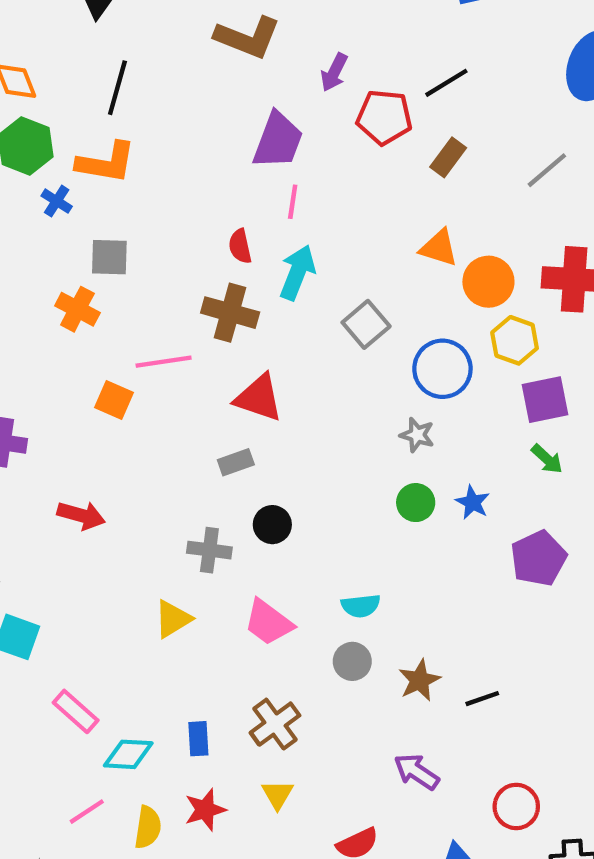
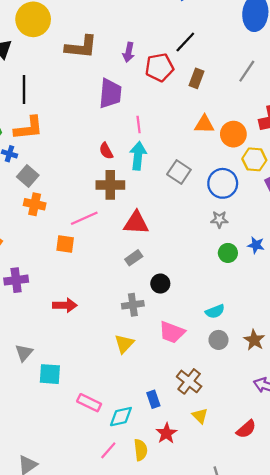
pink line: (293, 202) -> (139, 125), moved
gray square: (109, 257) -> (28, 176), moved, turned -35

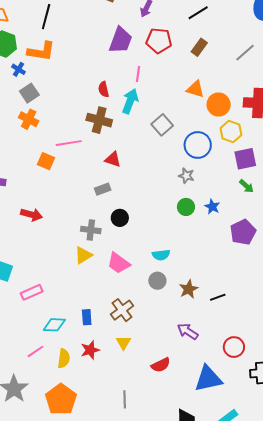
red pentagon: (159, 67) -> (159, 41), moved
red triangle: (136, 223) -> (113, 159), size x0.7
yellow triangle: (124, 344) -> (83, 255), moved
pink rectangle: (89, 403) -> (32, 292), moved, turned -65

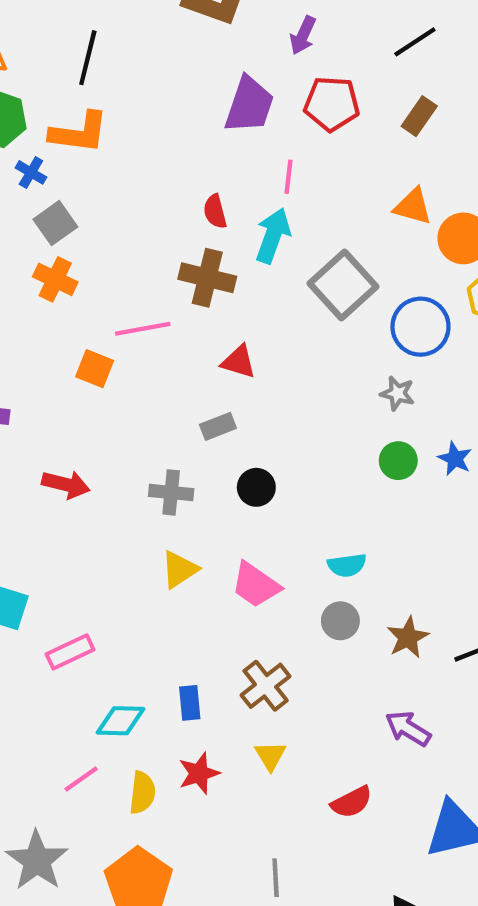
gray square: (162, 125) -> (343, 285), size x1.4
gray cross: (91, 230) -> (171, 492), moved

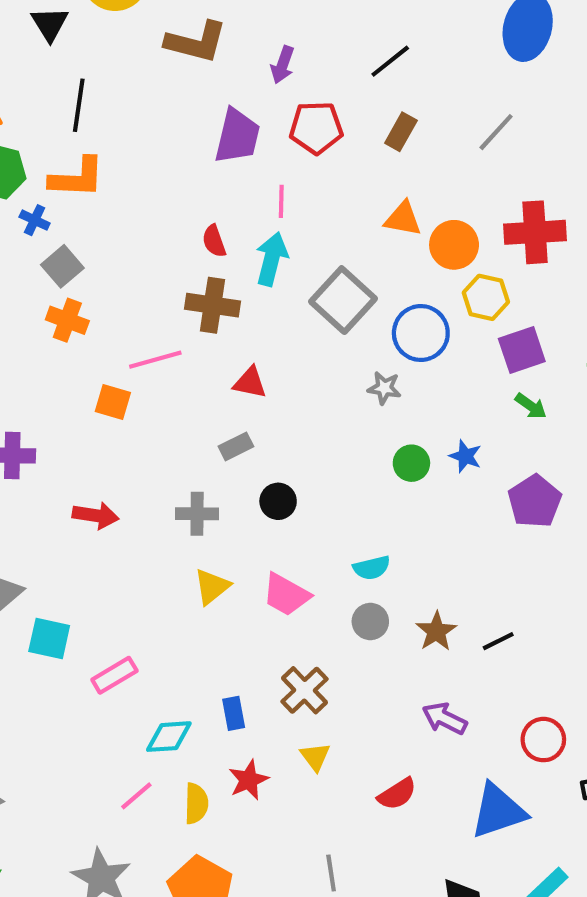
gray star: (397, 393) -> (384, 388), moved

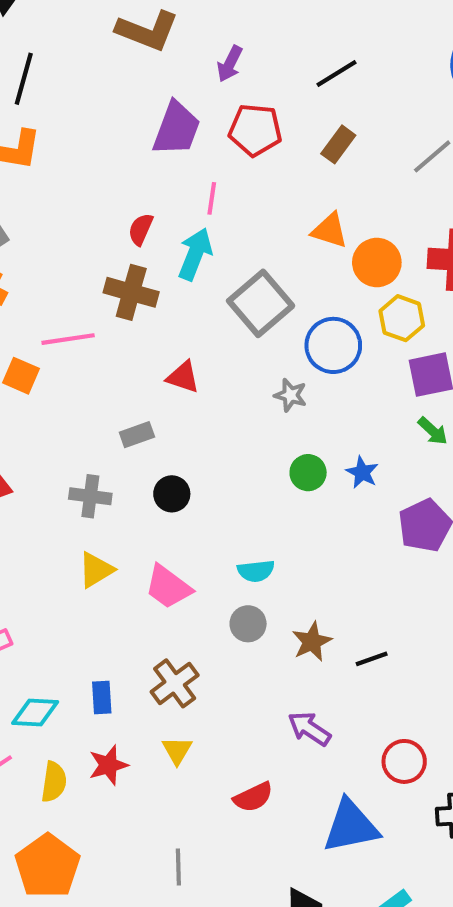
red semicircle: (214, 241) -> (141, 229), turned 36
red triangle: (250, 383) -> (183, 377), moved

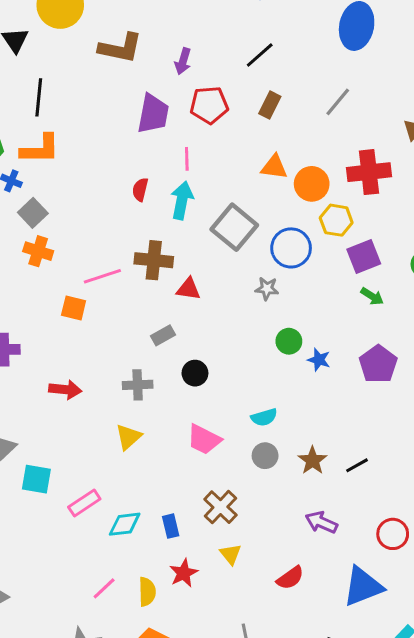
brown cross: (131, 292) -> (154, 260), moved
blue star: (362, 472) -> (319, 360), moved
yellow triangle: (96, 570) -> (128, 437), moved
cyan diamond: (35, 713) -> (125, 524), moved

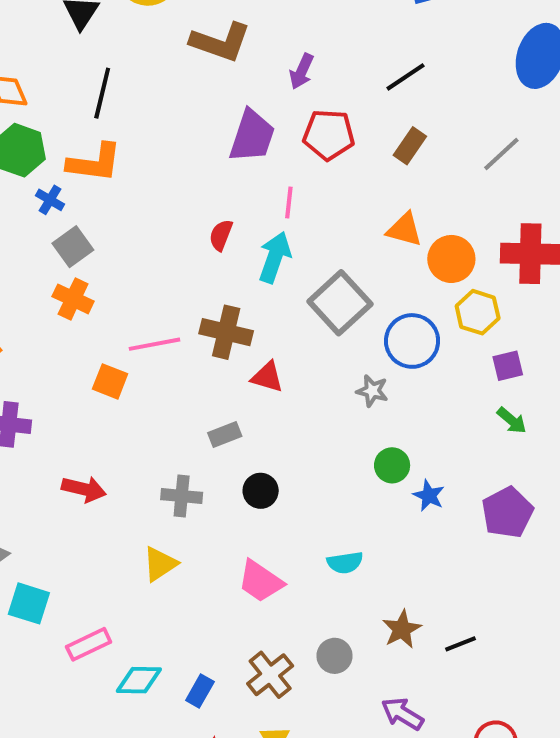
purple square: (364, 257) -> (508, 366), size x0.7
gray circle: (265, 456) -> (335, 656), moved
blue rectangle: (171, 526) -> (200, 691), turned 35

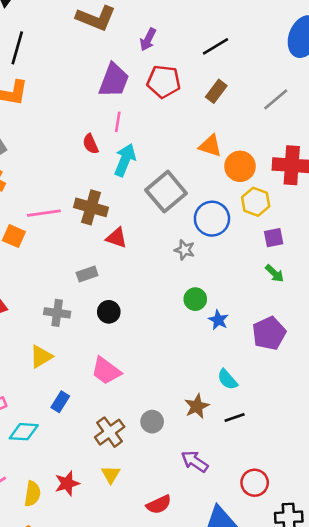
pink line: (289, 203) -> (118, 122), moved
red semicircle: (221, 235) -> (90, 144), turned -48
cyan semicircle: (345, 563) -> (227, 379), moved, turned 55
blue rectangle: (200, 691) -> (60, 402), moved

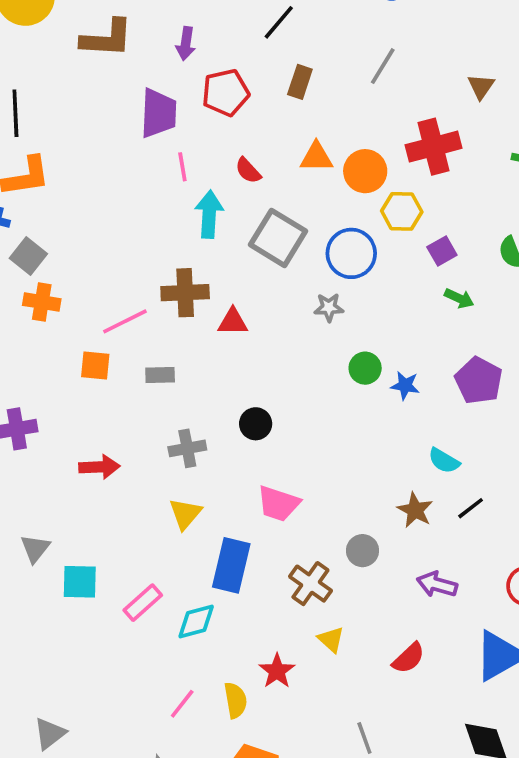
red semicircle: (90, 144) -> (248, 171), moved
gray rectangle: (87, 274) -> (160, 375), moved, turned 36
blue rectangle: (60, 402) -> (231, 565), size x1.8

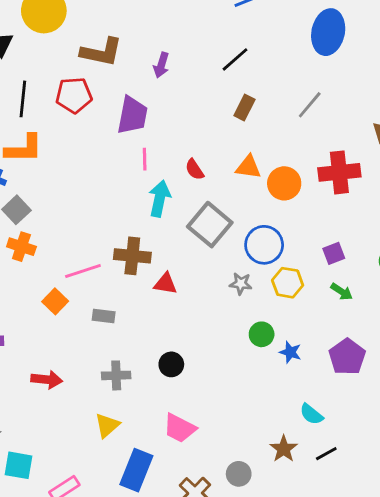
red pentagon: (226, 93) -> (74, 95), moved
yellow hexagon: (402, 211) -> (288, 283), moved
orange square: (95, 365) -> (55, 301), turned 30

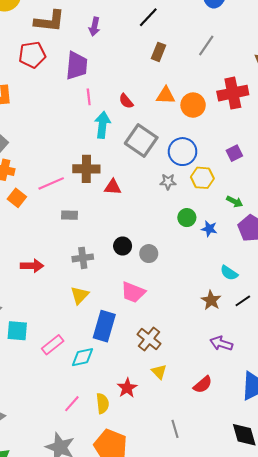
green arrow: (342, 292) -> (235, 202), moved
orange square: (55, 301) -> (17, 198), moved
gray circle: (239, 474) -> (149, 254), moved

